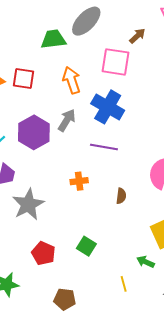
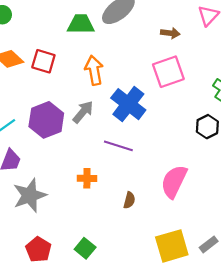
brown arrow: (137, 36) -> (170, 33), turned 42
pink square: (115, 62) -> (168, 72), moved, turned -36

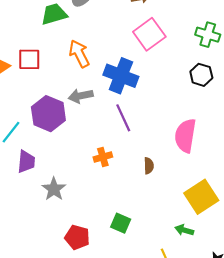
gray arrow: (83, 112) -> (81, 96), turned -125
purple line: (118, 146) -> (123, 118), turned 64
gray star: (30, 195) -> (54, 189), size x0.7

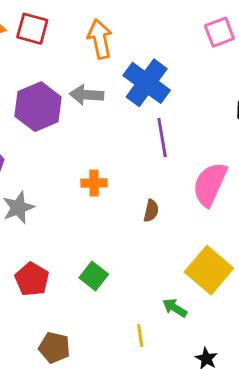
pink square: (149, 34) -> (219, 32), moved, size x0.7
purple line: (123, 118) -> (162, 137), moved
yellow square: (201, 197) -> (209, 270), turned -32

